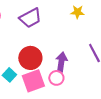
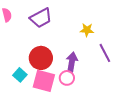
yellow star: (77, 12) -> (87, 30), moved
pink square: (33, 81) -> (44, 81), turned 35

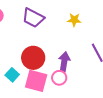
purple trapezoid: (41, 18) -> (33, 18), turned 55
yellow star: (87, 30) -> (74, 20), moved

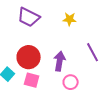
pink circle: (59, 78) -> (71, 82), moved
pink square: (36, 81) -> (32, 80), size x0.7

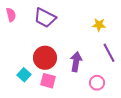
yellow star: (70, 19) -> (99, 25), moved
pink circle: (71, 82) -> (97, 83), moved

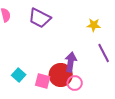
red circle: (45, 58) -> (61, 75), moved
pink circle: (97, 83) -> (75, 83), moved

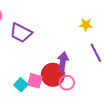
purple trapezoid: (40, 18) -> (21, 33), moved
cyan square: (19, 75) -> (21, 85), moved

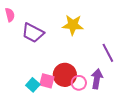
yellow star: (86, 25) -> (73, 25), moved, size x1.5
purple arrow: (63, 62) -> (97, 79), moved

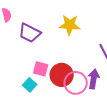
pink square: (47, 81) -> (41, 69), moved
pink circle: (79, 83) -> (76, 83), size x1.5

